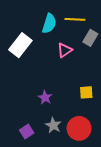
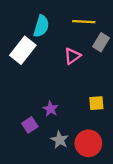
cyan semicircle: (49, 23) -> (41, 26), moved
purple square: (27, 131) -> (30, 125), moved

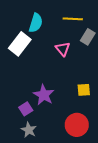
pink triangle: (72, 56) -> (63, 49), turned -35
purple star: (50, 109) -> (44, 95), size x1.5
gray star: (60, 140) -> (29, 130), moved

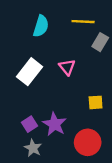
white rectangle: (20, 44) -> (29, 72), moved
pink triangle: (63, 49) -> (67, 67), moved
purple star: (44, 95) -> (55, 124), moved

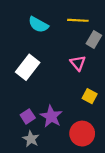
cyan semicircle: (41, 26) -> (38, 25), turned 102
pink triangle: (67, 67) -> (78, 63), moved
yellow square: (96, 102) -> (90, 96), turned 32

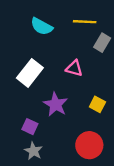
pink triangle: (78, 63) -> (74, 68), moved, turned -35
purple square: (28, 116) -> (30, 127), turned -32
purple star: (51, 116) -> (56, 104), moved

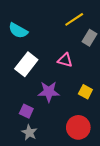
yellow line: (85, 22) -> (74, 19), turned -36
cyan semicircle: (42, 26) -> (18, 31), moved
purple star: (56, 104) -> (49, 92), turned -30

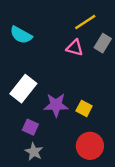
pink triangle: (65, 60) -> (75, 48), moved
white rectangle: (26, 64) -> (23, 89), moved
yellow square: (85, 92) -> (84, 108), moved

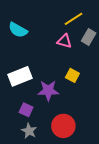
white rectangle: (23, 89) -> (20, 76), turned 30
yellow square: (84, 108) -> (72, 75), moved
red circle: (90, 146) -> (63, 126), moved

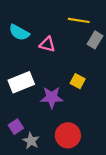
yellow line: (73, 19) -> (79, 20), turned 42
pink triangle: (64, 41) -> (47, 44), moved
purple square: (26, 110) -> (16, 127), moved, turned 32

